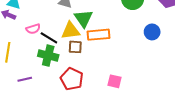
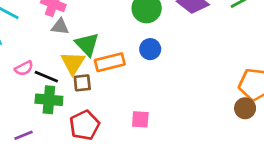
yellow triangle: (71, 31) -> (73, 63), turned -42
blue circle: (152, 32) -> (150, 49), moved
red pentagon: (72, 79) -> (85, 125), turned 30

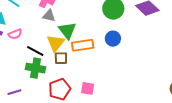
pink semicircle: (24, 68) -> (15, 34), moved
pink square: (140, 119) -> (88, 88), moved

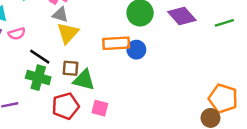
green triangle: (67, 30) -> (84, 80), moved, turned -42
yellow triangle: (56, 43) -> (68, 33), moved
orange rectangle: (83, 45) -> (116, 43), moved

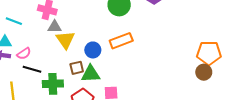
orange rectangle: (116, 43) -> (121, 41), moved
blue circle: (136, 50) -> (93, 50), moved
black line: (40, 57) -> (32, 69), moved

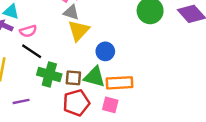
orange rectangle: (121, 41) -> (119, 83), moved
brown square: (77, 68) -> (73, 78), moved

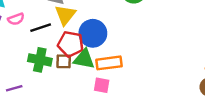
black line: (32, 51) -> (41, 28), moved, turned -48
blue circle: (105, 51) -> (93, 33), size x1.5
red pentagon: (76, 103) -> (71, 44), moved, turned 30

